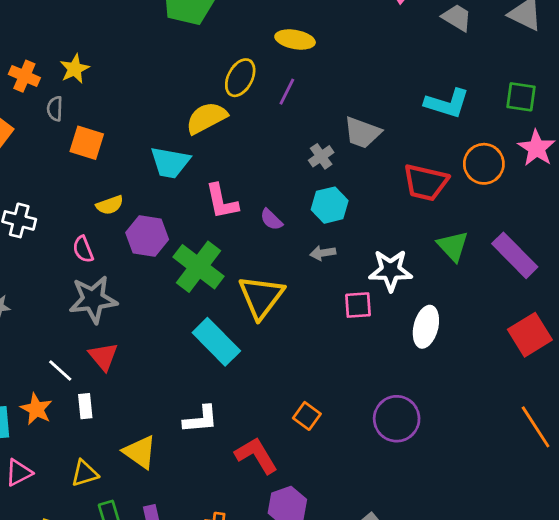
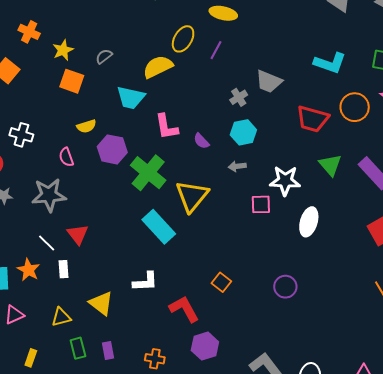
yellow star: (75, 69) -> (63, 50), moved
gray semicircle: (55, 109) -> (104, 56), moved, turned 48
gray star: (93, 299) -> (49, 195), moved
purple circle: (397, 419) -> (285, 287), size x0.7

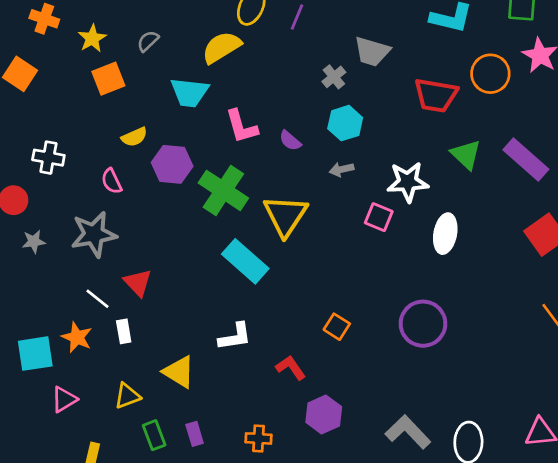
orange square: (72, 81) -> (108, 79), turned -35
pink square: (261, 204) -> (379, 217), turned 30
purple circle: (285, 287) -> (423, 324), size x1.5
red L-shape: (184, 309) -> (291, 368), size x0.7

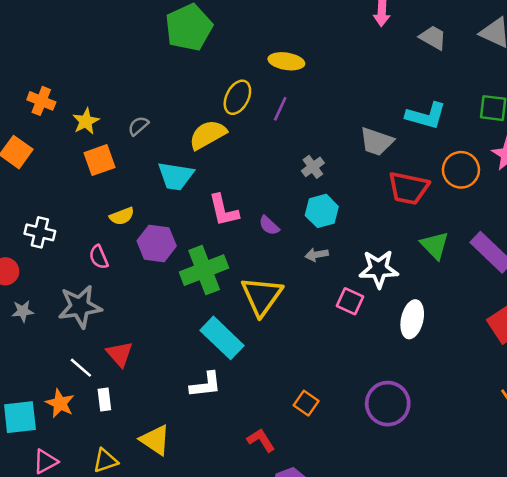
gray trapezoid: (372, 52) -> (376, 142), moved
green cross: (223, 190) -> (204, 270), turned 33
white L-shape: (235, 337) -> (206, 385), moved

